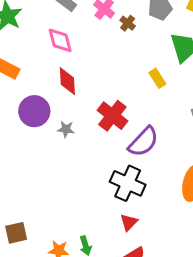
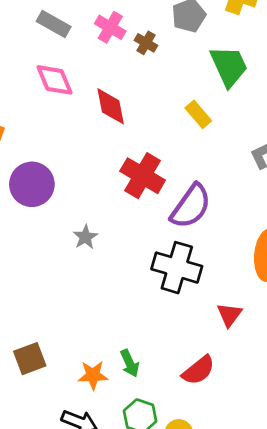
red diamond: (67, 81) -> (111, 106), moved
gray star: (66, 129) -> (85, 237), moved, turned -30
red triangle: (129, 222) -> (229, 315), moved

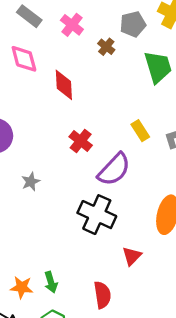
brown cross: (146, 43) -> (106, 47), moved
yellow rectangle: (198, 114) -> (140, 131), moved
red cross: (143, 176) -> (81, 141), size x0.7
red semicircle: (198, 370) -> (102, 295), turned -68

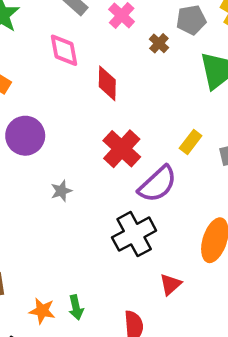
yellow rectangle: (140, 131) -> (191, 142), turned 66
red cross: (81, 141) -> (122, 149), size x1.4
black cross: (97, 215) -> (134, 234), turned 33

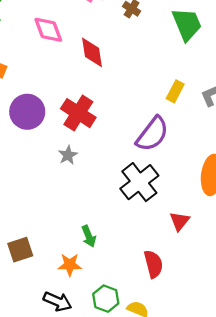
red cross: (122, 149) -> (78, 113), moved
green arrow: (76, 307) -> (89, 236), moved

